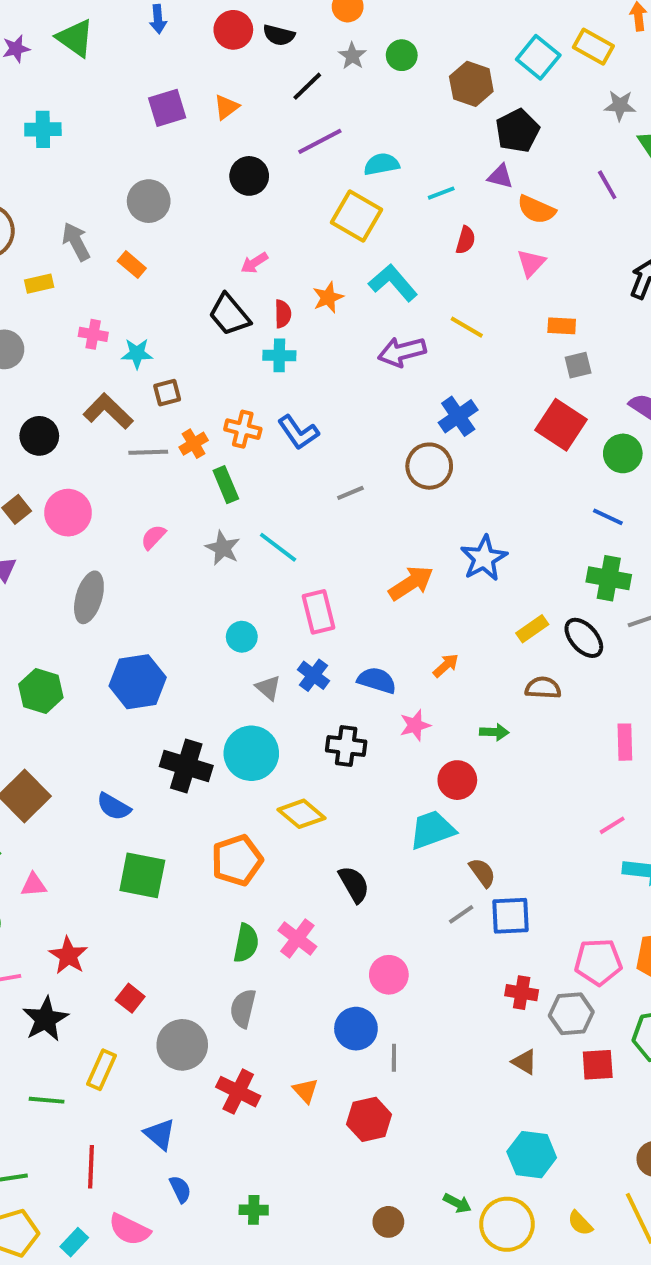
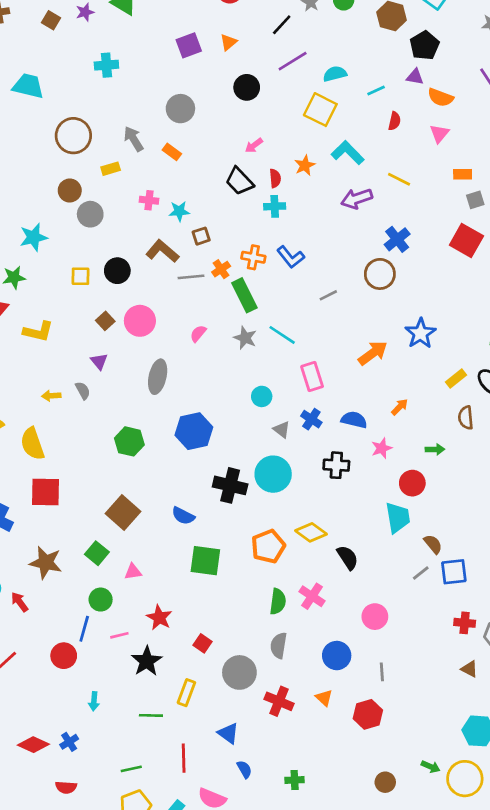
green rectangle: (226, 485) -> (244, 295), size x1.4
brown semicircle: (543, 688) -> (466, 418), turned -95
yellow diamond: (302, 814) -> (311, 532), moved
cyan trapezoid: (432, 830) -> (398, 518), turned 104
blue circle: (356, 1029) -> (337, 656), moved

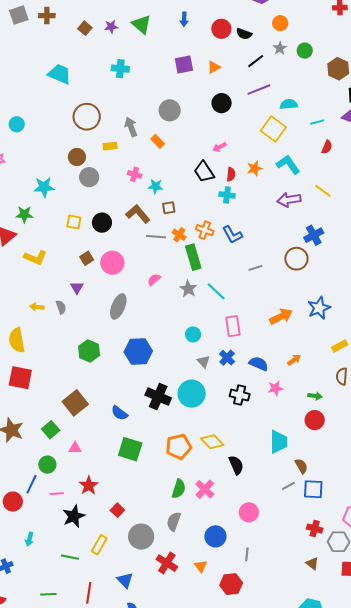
orange cross: (221, 269) -> (179, 235), turned -32
red circle: (412, 483) -> (315, 420), moved

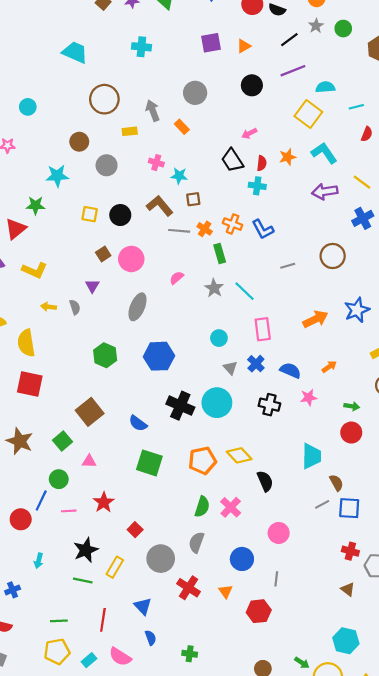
brown circle: (77, 157) -> (79, 142), moved
blue cross: (314, 235) -> (363, 218), moved
green rectangle: (193, 257) -> (220, 254), size x0.7
yellow L-shape: (35, 258) -> (35, 270), moved
black star: (74, 516) -> (86, 550), moved

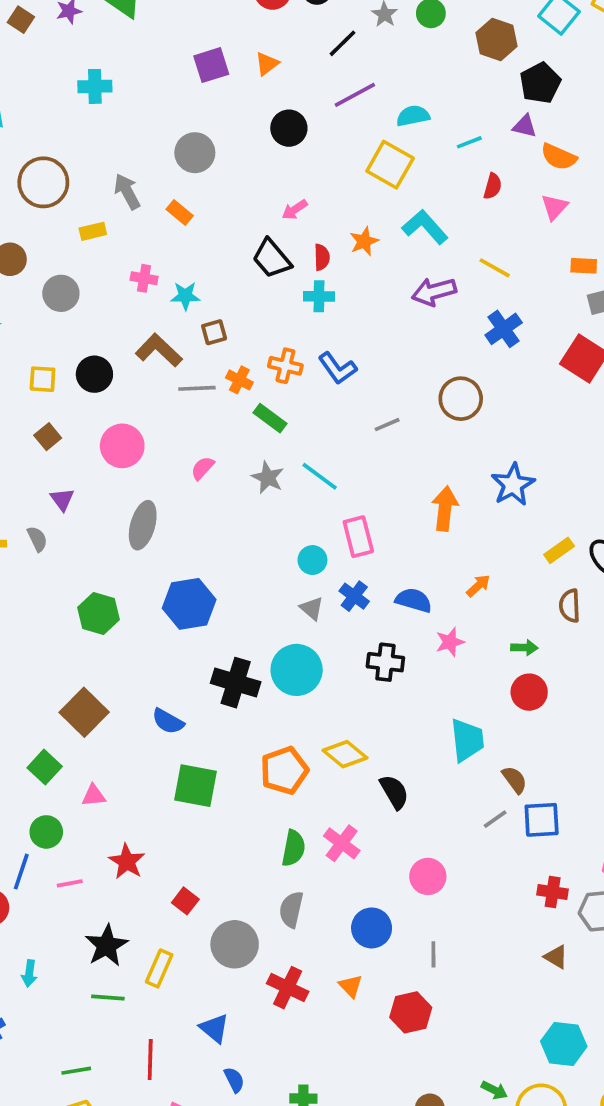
brown square: (103, 254) -> (48, 437), moved
green rectangle: (220, 254) -> (270, 418), turned -30
orange arrow: (315, 319) -> (445, 509), turned -50
cyan circle: (219, 338) -> (312, 560), moved

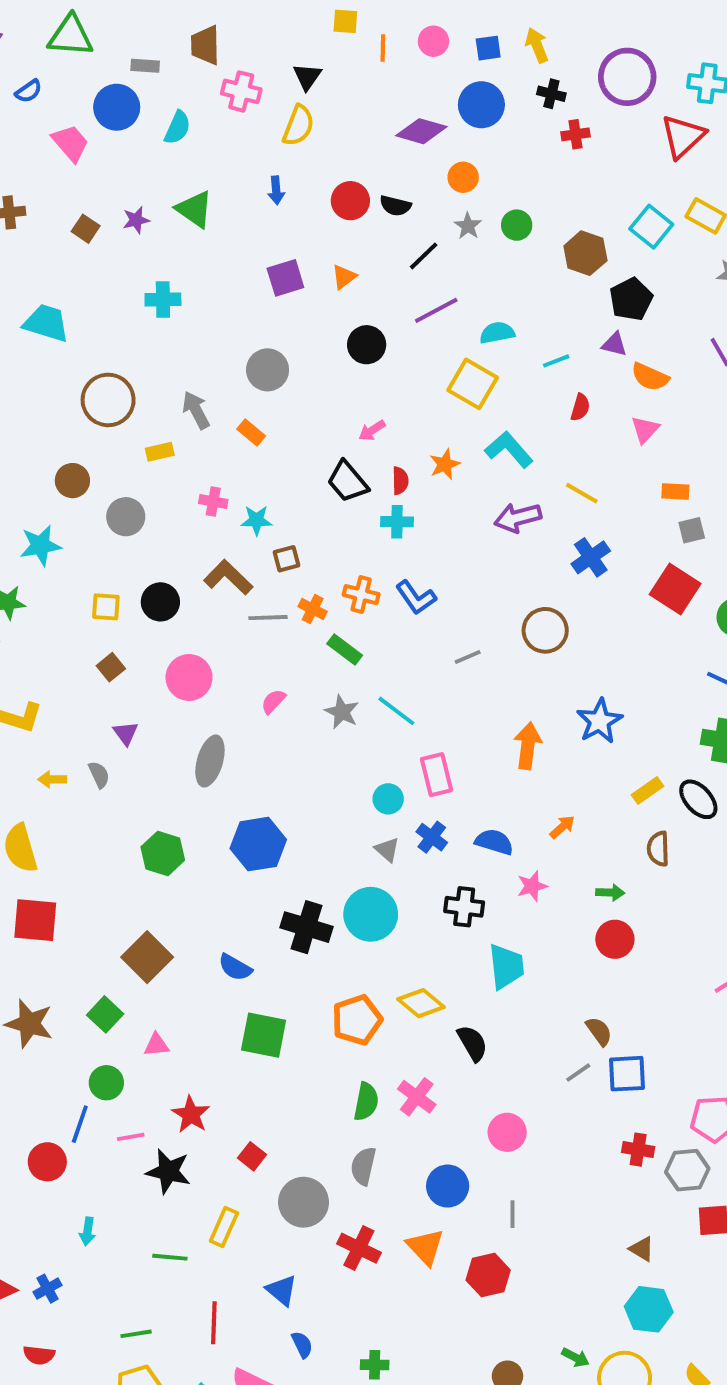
cyan trapezoid: (467, 740) -> (506, 967), moved
black star: (107, 946) -> (168, 1171), moved, turned -30
brown triangle: (556, 957) -> (642, 1249), moved
orange triangle: (351, 986) -> (425, 1247), size x1.5

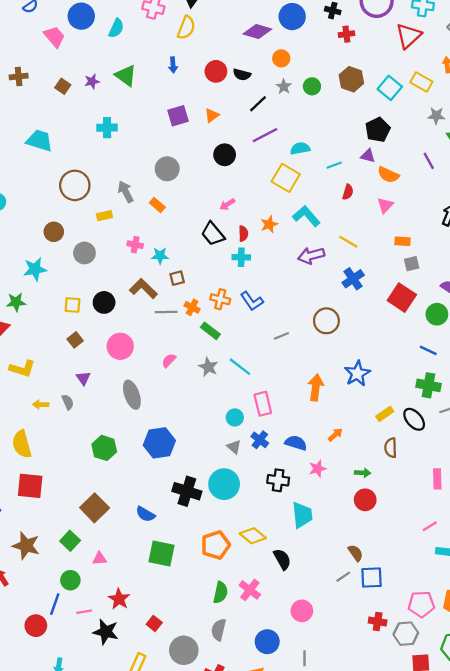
brown hexagon: (585, 253) -> (351, 79), moved
gray ellipse: (210, 761) -> (132, 395), turned -36

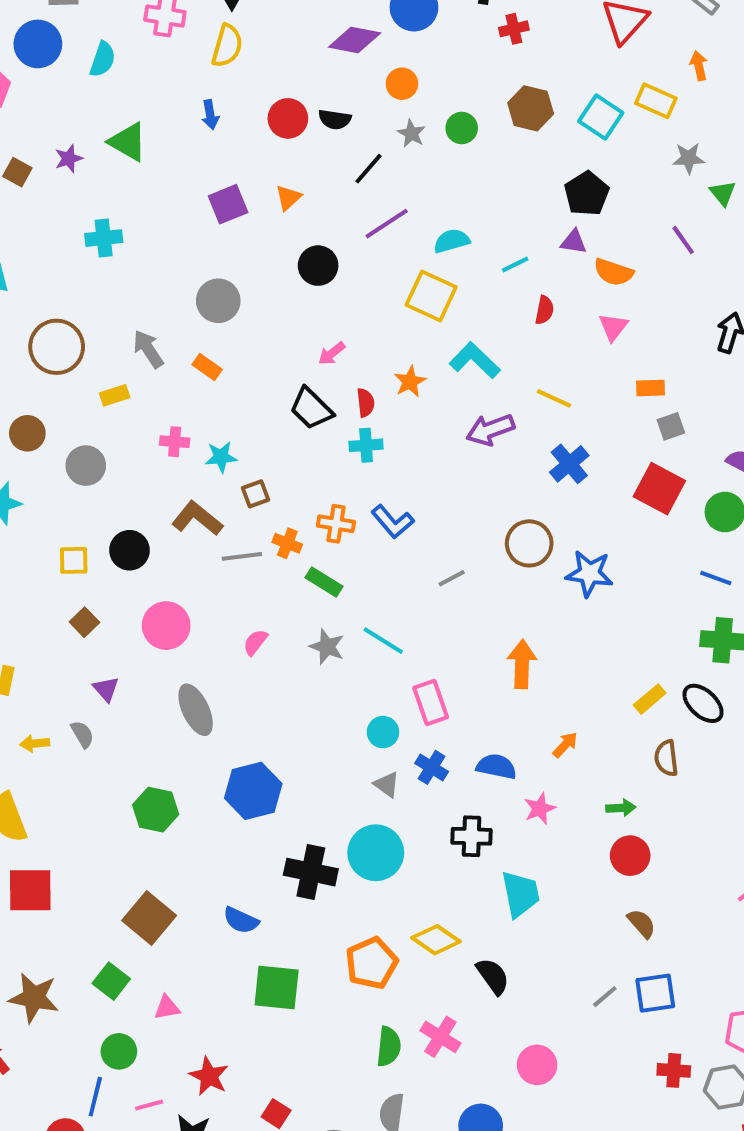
blue star: (357, 374) -> (589, 573), moved, turned -30
brown semicircle: (356, 553) -> (642, 923), moved

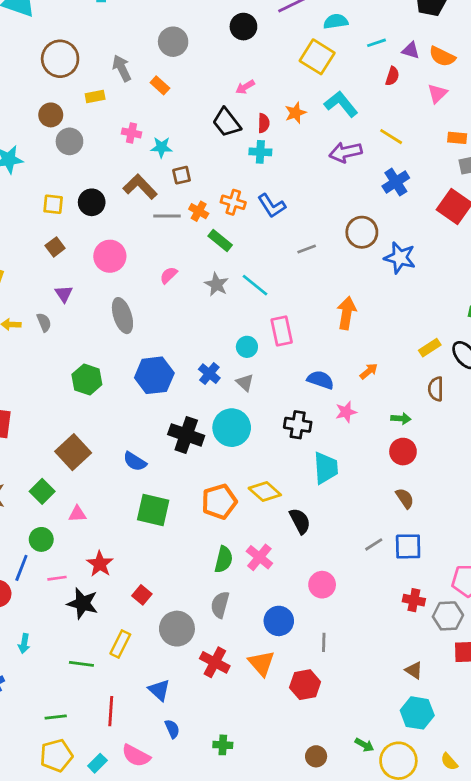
purple triangle: (574, 242) -> (411, 50), moved
brown circle: (27, 433) -> (51, 115), moved
blue cross: (432, 767) -> (209, 374), moved

